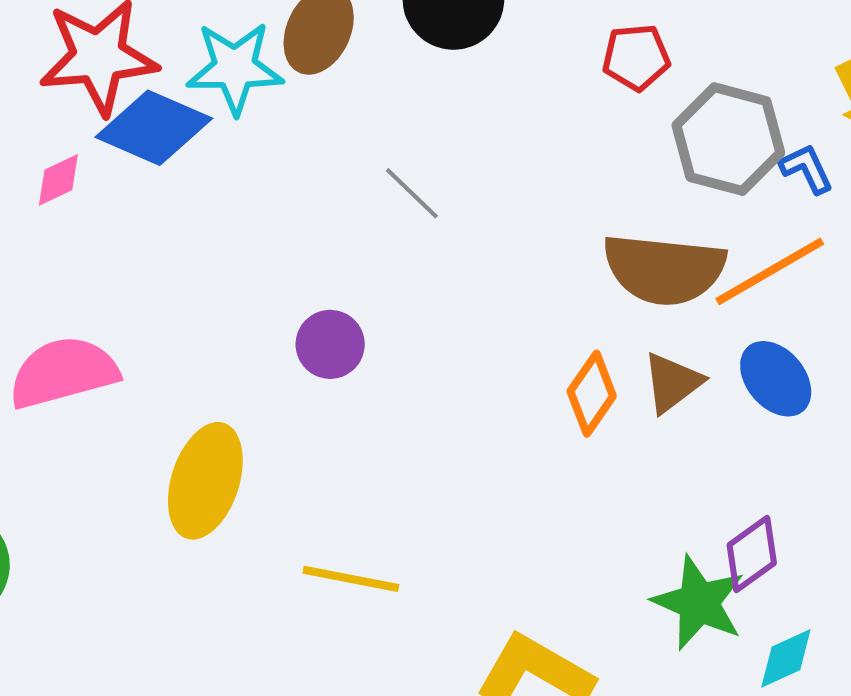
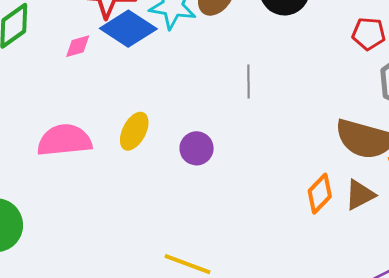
gray line: (412, 193) -> (249, 82), turned 36
yellow ellipse: (205, 481) -> (134, 131), moved, size x0.7

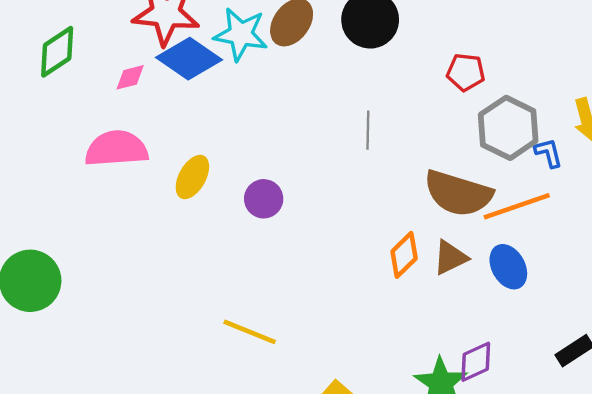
gray line: (249, 82) -> (368, 130), moved
pink semicircle: (64, 140) -> (116, 149), moved

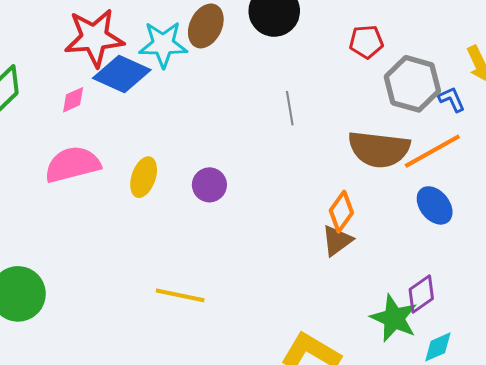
brown triangle: (450, 258) -> (337, 240), moved
yellow line: (250, 332) -> (180, 295), moved

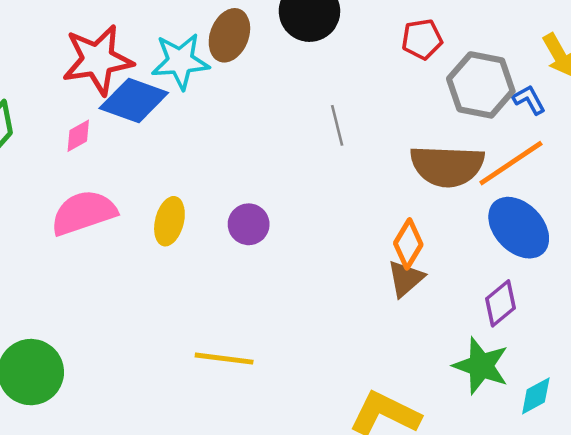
blue ellipse: (435, 205) -> (519, 228), size x1.4
purple diamond: (421, 294) -> (501, 303), moved

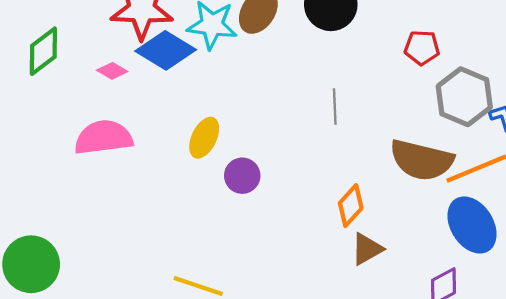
pink diamond: (78, 136) -> (112, 71), turned 48
yellow ellipse: (169, 221) -> (204, 138), moved
orange diamond: (408, 244) -> (351, 206), moved

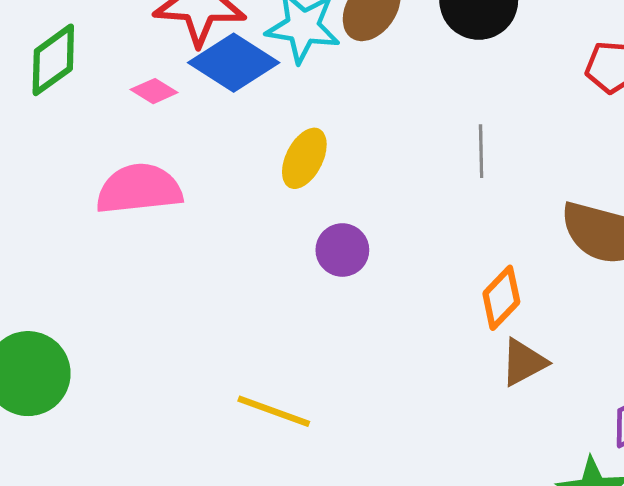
yellow ellipse: (204, 138) -> (304, 158), moved

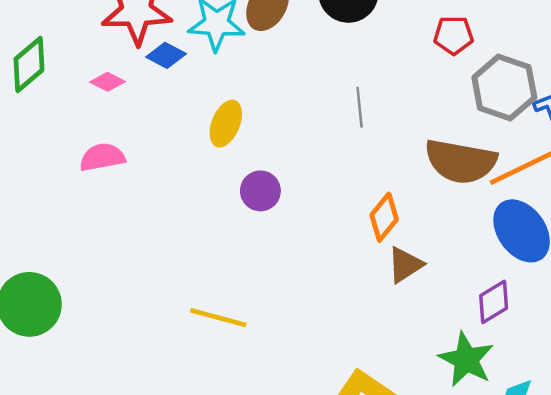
blue diamond: (234, 63) -> (166, 55), size x0.6
pink semicircle: (139, 189) -> (102, 157), size x0.7

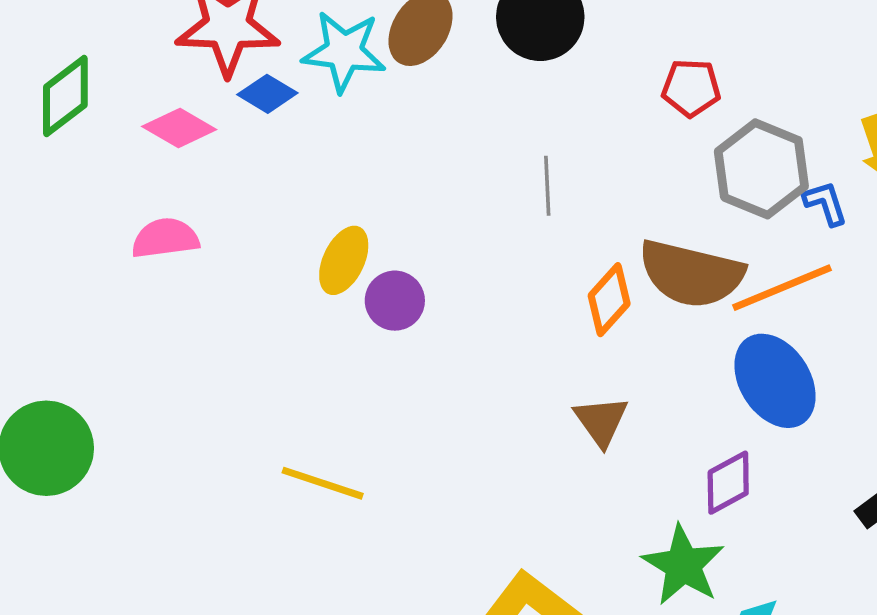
pink diamond: (107, 82) -> (179, 128), size x1.4
yellow ellipse: (226, 124) -> (344, 260), moved
orange diamond: (384, 217) -> (609, 300), moved
brown triangle: (405, 265) -> (601, 421), turned -36

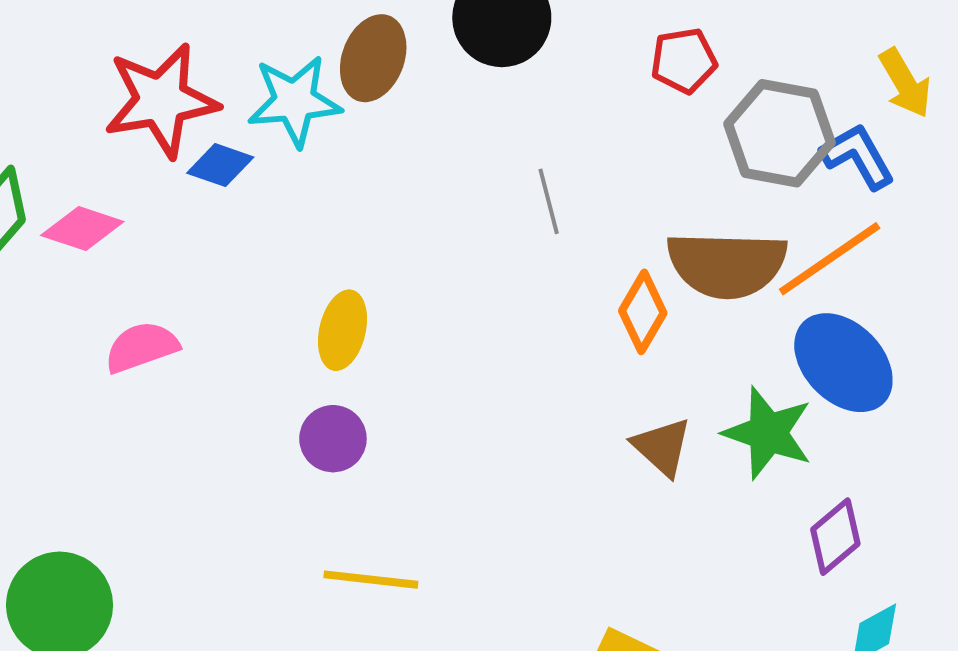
pink diamond: (179, 128) -> (82, 229), moved
blue L-shape: (825, 203) -> (858, 156), size x1.4
purple circle: (395, 301) -> (333, 439), moved
purple diamond: (728, 483) -> (835, 537), moved
green star: (683, 565) -> (768, 433), moved

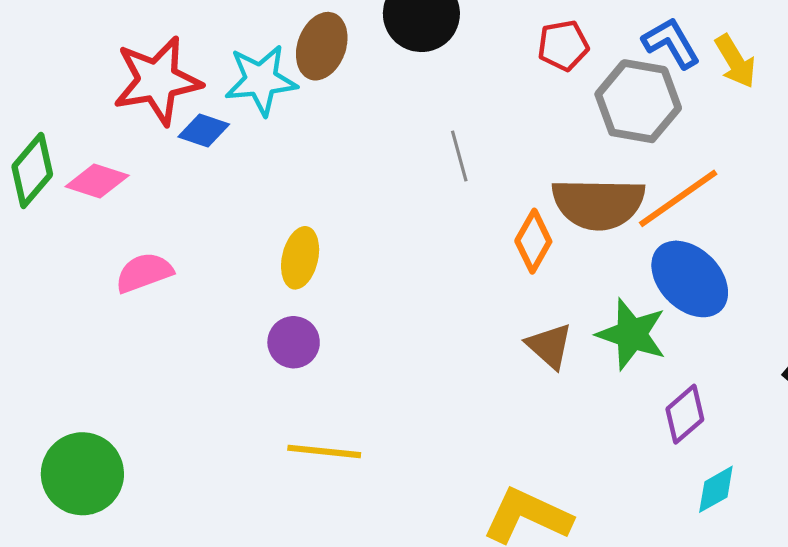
blue L-shape: (858, 156) -> (671, 43), moved

